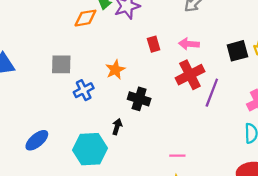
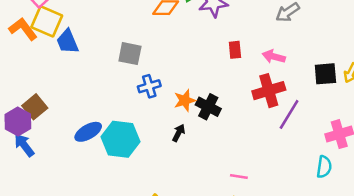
orange star: (115, 70) -> (185, 100), moved
cyan hexagon: (90, 149) -> (120, 139), moved

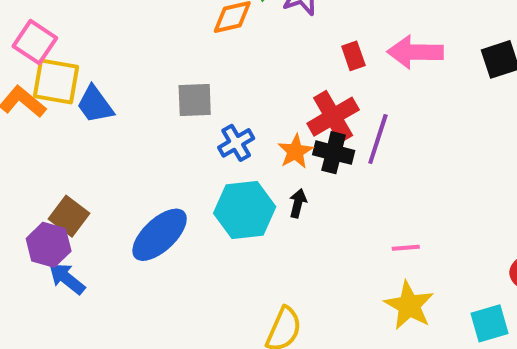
pink arrow: (274, 57) -> (415, 52), size x1.5
red cross: (269, 91) -> (333, 117), moved
purple line: (289, 114) -> (378, 139), moved
blue ellipse: (88, 132) -> (160, 235), size x1.4
cyan hexagon: (120, 139) -> (245, 210), moved

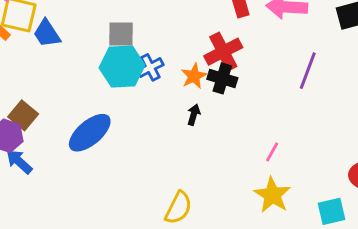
purple line: (378, 139) -> (308, 71), moved
cyan hexagon: (245, 210) -> (122, 67), moved
pink line: (406, 248) -> (272, 152), turned -60

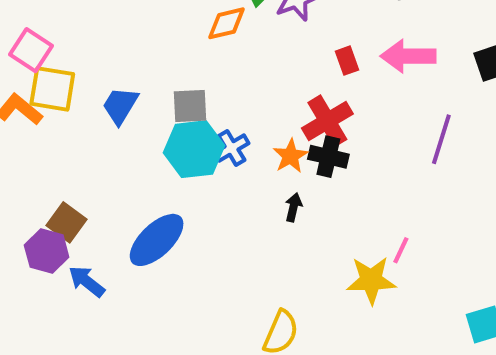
blue trapezoid: (47, 33) -> (120, 106), moved, turned 68
blue arrow: (19, 162) -> (87, 281), moved
yellow star: (272, 195) -> (371, 280), moved, turned -30

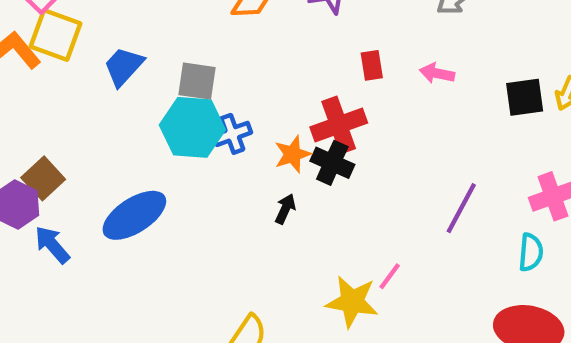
pink arrow: (408, 56) -> (437, 73), size x0.6
purple line: (441, 139) -> (461, 208), moved

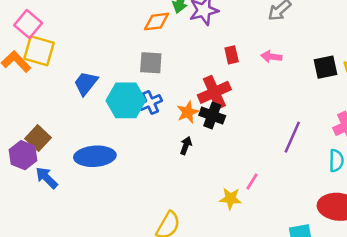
blue trapezoid: (124, 66) -> (86, 83), moved
gray square: (197, 81) -> (151, 63), moved
blue ellipse: (134, 215) -> (95, 156), turned 33
yellow star: (352, 302) -> (230, 199), size x0.7

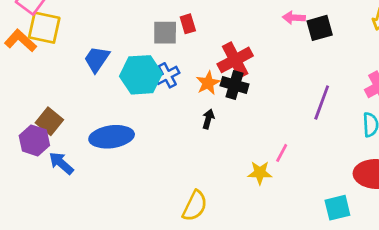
red rectangle: (232, 55) -> (188, 24), moved
black square: (326, 67) -> (320, 28), moved

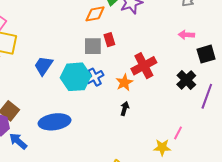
black square: (320, 28) -> (206, 54), moved
black cross: (234, 85) -> (186, 80), moved, turned 30

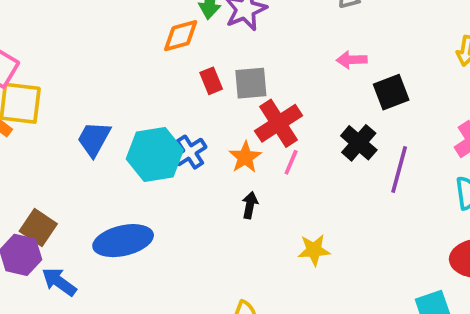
gray square: (93, 46) -> (251, 83), moved
pink line: (178, 133) -> (291, 162), moved
yellow star: (162, 147) -> (314, 250), moved

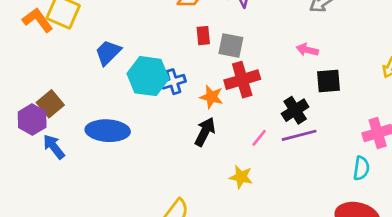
orange star: (245, 157) -> (212, 97), turned 30
pink line: (291, 162) -> (259, 138), moved
purple line: (399, 169) -> (299, 135), moved, turned 44
black arrow: (250, 205) -> (205, 132), size x1.5

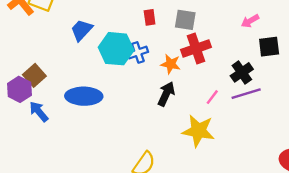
red rectangle: (203, 36) -> (150, 17), moved
pink arrow: (307, 50) -> (250, 21), turned -42
yellow star: (241, 177) -> (198, 131), size x1.6

